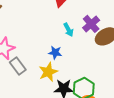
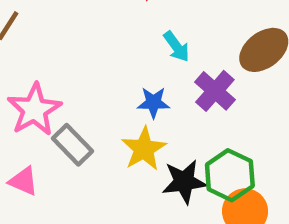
purple cross: (91, 24) -> (215, 91), moved

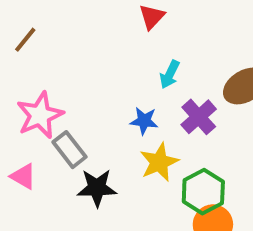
cyan arrow: (176, 47) -> (170, 74), turned 56
yellow star: (144, 149) -> (159, 162), moved
black star: (184, 182) -> (97, 188), moved

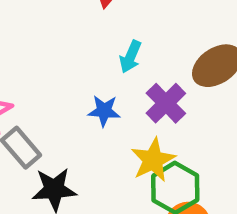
yellow star: (159, 162) -> (153, 160), moved

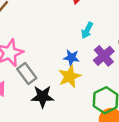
yellow star: (153, 160) -> (70, 76), moved

